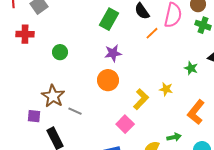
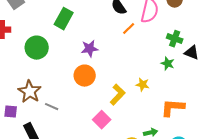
green rectangle: (109, 19) -> (64, 19), moved
green cross: (203, 25) -> (175, 39), moved
green circle: (60, 52) -> (37, 48), size x1.5
orange L-shape: (196, 112) -> (173, 108), turned 55

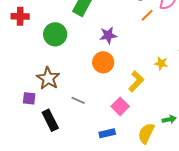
yellow star: (143, 85) -> (161, 63), moved
gray line: (52, 107) -> (78, 100), moved

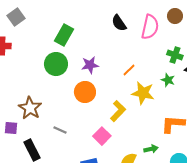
orange line: (147, 15) -> (129, 70), moved
green circle: (55, 34) -> (56, 64), moved
yellow star: (161, 63) -> (143, 93), size x1.6

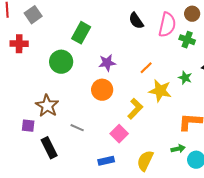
green cross: (175, 55) -> (187, 40), moved
green circle: (56, 64) -> (61, 62), moved
green arrow: (151, 149) -> (178, 149), moved

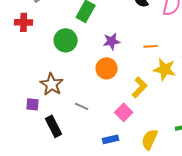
orange line: (146, 68) -> (151, 46), turned 40

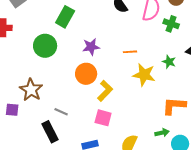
yellow L-shape: (140, 87) -> (105, 91), moved
pink square: (124, 112) -> (103, 118), turned -30
black rectangle: (54, 126) -> (50, 132), moved

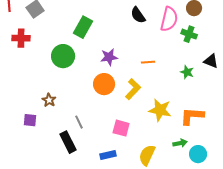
yellow star: (144, 75) -> (160, 110), moved
brown star: (31, 90) -> (49, 100), size x0.6
yellow L-shape: (105, 91) -> (133, 89), moved
gray line: (61, 112) -> (79, 122), turned 40

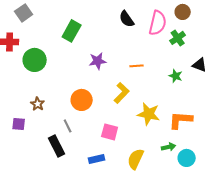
green cross: (189, 34) -> (178, 38), turned 35
green circle: (63, 56) -> (35, 60), moved
orange circle: (104, 84) -> (82, 100), moved

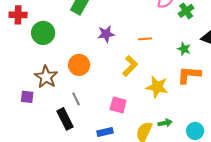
orange circle: (82, 100) -> (79, 65), moved
brown star: (38, 104) -> (46, 77), size x1.6
orange L-shape: (181, 120) -> (189, 75), moved
green arrow: (169, 147) -> (165, 123), moved

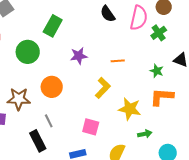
green circle: (43, 33) -> (28, 52), moved
brown star: (46, 77) -> (19, 99), turned -30
green arrow: (165, 123) -> (145, 134), moved

